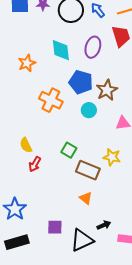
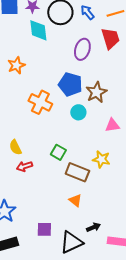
cyan diamond: (61, 50) -> (38, 30), moved
red arrow: (35, 164) -> (24, 166), turned 42

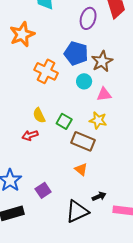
orange star: (16, 65) -> (22, 34), size x1.4
pink triangle: (112, 125) -> (104, 94), moved
yellow semicircle: (15, 147) -> (39, 115), moved
yellow star: (101, 159) -> (98, 120), moved
purple square: (44, 229) -> (43, 190), moved, turned -35

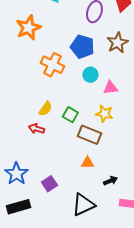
brown star: (102, 61) -> (117, 43), moved
yellow semicircle: (39, 115) -> (45, 109), turned -119
red arrow: (30, 135) -> (36, 129), turned 35
orange triangle: (81, 169) -> (87, 163), turned -40
black arrow: (99, 196) -> (110, 181), moved

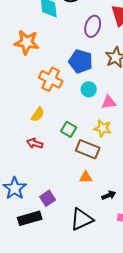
orange star: (28, 28) -> (27, 42), turned 30
yellow semicircle: (45, 109) -> (38, 114), moved
black rectangle: (18, 207) -> (30, 218), moved

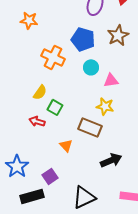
orange star: (27, 42) -> (29, 20), size x0.7
green square: (69, 129) -> (55, 107), moved
orange triangle: (86, 177) -> (66, 145), moved, turned 48
black arrow: (109, 195) -> (111, 160), moved, size x1.5

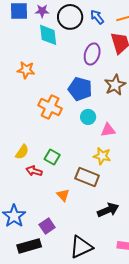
yellow semicircle: (40, 92) -> (22, 152), moved

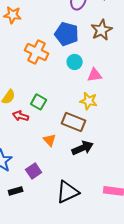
black arrow: (108, 210) -> (83, 148), moved
black rectangle: (29, 246) -> (16, 191), size x0.6

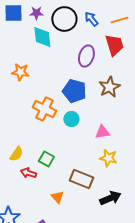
cyan circle: (75, 62) -> (71, 119), moved
yellow star: (89, 101) -> (108, 158), moved
black arrow: (83, 148) -> (110, 198), moved

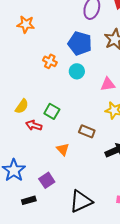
orange cross: (44, 109) -> (50, 61), size x0.6
brown rectangle: (81, 179) -> (87, 131), size x0.7

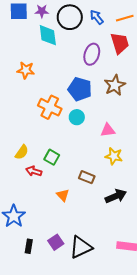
orange cross: (50, 61) -> (50, 107), size x1.6
purple square: (47, 180) -> (56, 242), moved
black rectangle: (29, 200) -> (29, 246), turned -64

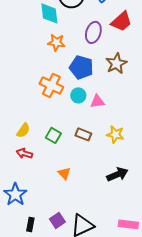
red trapezoid: (120, 43) -> (121, 21), turned 65
orange star: (26, 70) -> (56, 42), moved
pink triangle: (108, 130) -> (97, 101), moved
red arrow: (34, 171) -> (24, 153), moved
brown rectangle: (87, 177) -> (83, 134), moved

